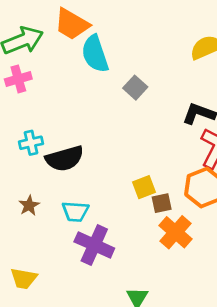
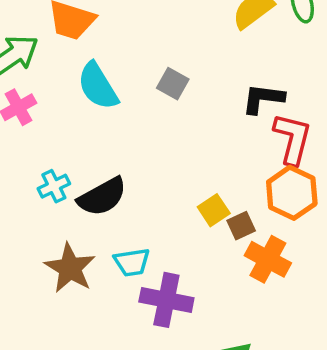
cyan semicircle: (95, 54) -> (98, 86), moved
brown star: (29, 205) -> (70, 268), size x1.8

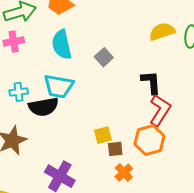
black L-shape: (263, 99) -> (151, 82), turned 60
orange cross: (268, 259) -> (124, 173), size x0.7
cyan trapezoid: (132, 262) -> (59, 86), moved, size x1.4

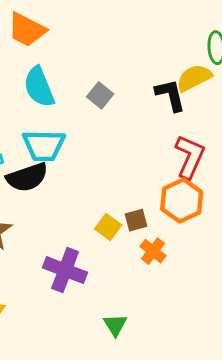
yellow semicircle: (162, 32) -> (194, 78), moved
black L-shape: (151, 82) -> (170, 95), moved
yellow square: (103, 135) -> (108, 227), moved, turned -30

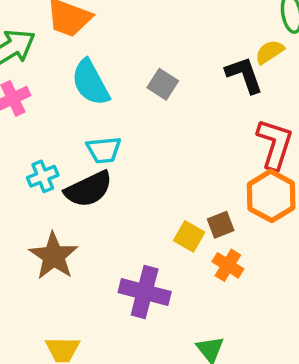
yellow semicircle: (194, 78) -> (270, 52), size x0.7
cyan trapezoid: (44, 145) -> (104, 150), size x0.7
orange cross: (153, 251) -> (228, 265), moved

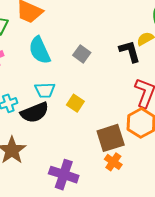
brown square: (221, 225) -> (111, 138), size x1.8
yellow square: (189, 236) -> (75, 103), moved

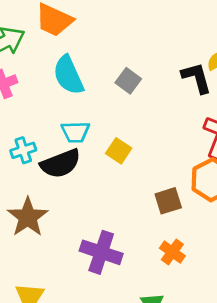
brown square: (111, 138) -> (168, 201), size x0.7
orange cross: (113, 162) -> (172, 252), moved

